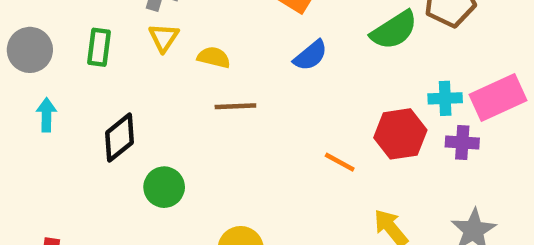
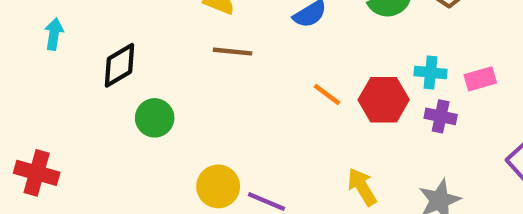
pink rectangle: (498, 97) -> (480, 79), size x0.6
orange line: (340, 162) -> (327, 94), moved

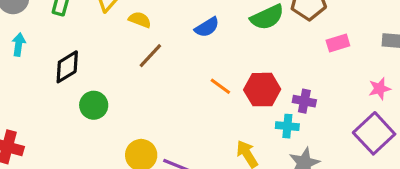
brown line: (233, 52) -> (150, 56), turned -52
cyan cross: (430, 72) -> (287, 126), moved
pink rectangle: (480, 79) -> (338, 43), moved

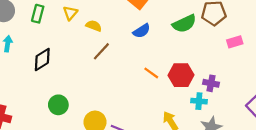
green circle: (94, 105) -> (58, 105), moved

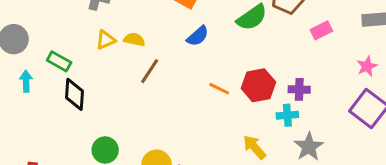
yellow triangle: (70, 13) -> (106, 40), moved, turned 35
green rectangle: (38, 14) -> (59, 61), moved, turned -66
black diamond: (42, 60) -> (74, 94), turned -45

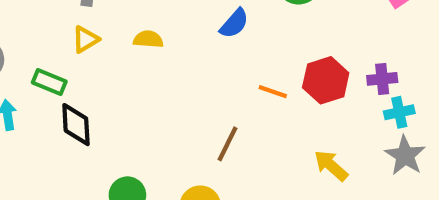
yellow triangle: (106, 40) -> (85, 39), moved
brown line: (150, 71) -> (227, 144), moved
cyan cross: (287, 115) -> (399, 112), moved

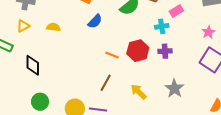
cyan cross: (399, 112) -> (162, 26), moved
black diamond: (76, 125) -> (33, 65), moved
brown line: (227, 144) -> (106, 83), moved

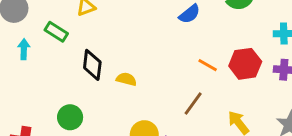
yellow semicircle: (53, 27) -> (126, 79), moved
green circle: (40, 102) -> (70, 117), moved

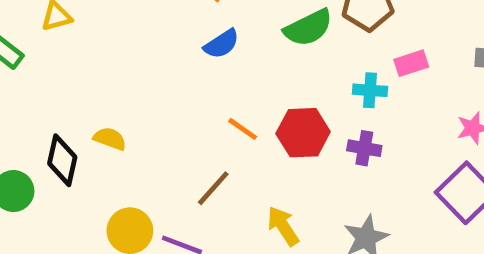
black diamond: (92, 65) -> (62, 160), moved

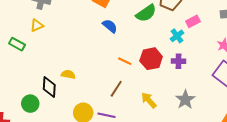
blue semicircle: (222, 44) -> (110, 26), turned -98
cyan cross: (370, 90) -> (177, 36), turned -32

